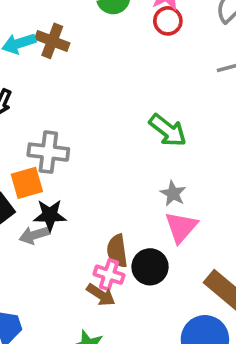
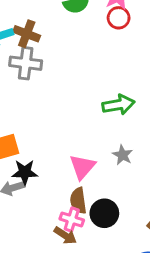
green arrow: (168, 130) -> (118, 105), turned -48
gray cross: (48, 152) -> (26, 63), moved
pink triangle: (181, 227) -> (82, 167), moved

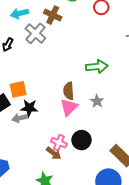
brown cross: (27, 34) -> (53, 15), moved
gray cross: (26, 63) -> (35, 33), turned 30
brown semicircle: (78, 201) -> (69, 91), moved

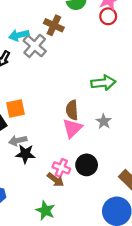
cyan arrow: (19, 13) -> (19, 35), moved
black star: (29, 108) -> (25, 154), moved

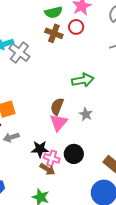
red circle: (108, 16) -> (76, 27), moved
brown cross: (54, 25) -> (54, 33), moved
brown semicircle: (72, 110) -> (57, 106), turned 30
black star: (25, 154) -> (40, 149), moved

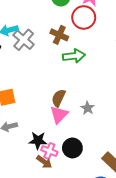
red circle: (76, 27) -> (84, 17), size x1.5
brown cross: (54, 33) -> (59, 35), moved
green arrow: (83, 80) -> (74, 56), moved

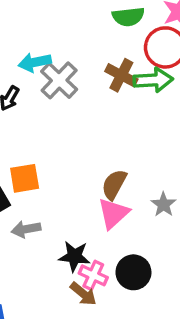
green arrow: (74, 56) -> (153, 80), moved

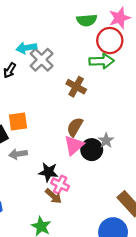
brown cross: (121, 75) -> (76, 87), moved
black circle: (133, 272) -> (92, 150), moved

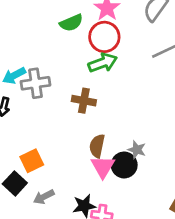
gray cross: (42, 60) -> (35, 83), turned -35

